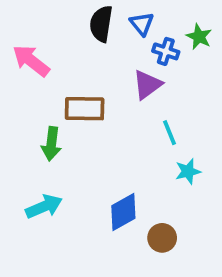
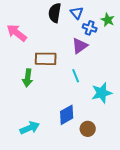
cyan line: (169, 133) -> (76, 76), moved
cyan star: (188, 171) -> (102, 93), size x1.5
cyan arrow: (44, 206) -> (30, 128), moved

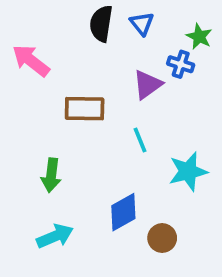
blue cross: (90, 28) -> (181, 64), moved
green arrow: (28, 78) -> (51, 175), moved

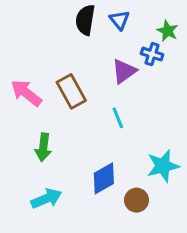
pink arrow: (31, 61) -> (26, 93), moved
brown rectangle: (85, 109) -> (71, 91), turned 60
cyan star: (188, 171) -> (163, 166), moved

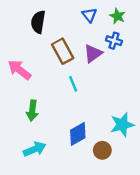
black semicircle: (85, 20) -> (38, 22), moved
green star: (168, 31) -> (117, 16), moved
brown rectangle: (71, 91) -> (63, 51), moved
cyan line: (118, 118) -> (73, 84), moved

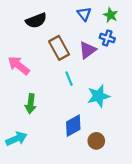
black semicircle: (38, 22) -> (36, 21), turned -120
cyan star: (122, 125) -> (98, 96), moved
cyan arrow: (35, 149) -> (16, 139), moved

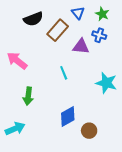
brown rectangle: (59, 48) -> (58, 30), moved, turned 70
purple triangle: (88, 50) -> (81, 46), turned 42
cyan star: (98, 96) -> (106, 83), moved, turned 30

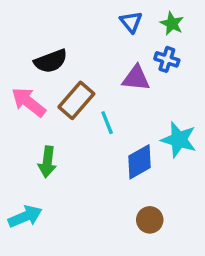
black semicircle: (33, 19) -> (51, 61), moved
brown rectangle: (58, 30) -> (76, 100), moved
blue diamond: (68, 116) -> (140, 162), moved

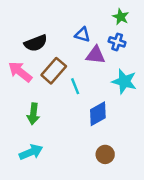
blue triangle: (131, 22) -> (82, 35), moved, turned -35
cyan star: (179, 140) -> (124, 81), moved
cyan arrow: (25, 216) -> (31, 152), moved

